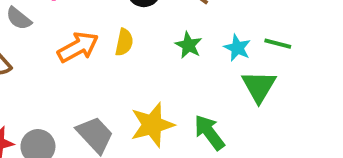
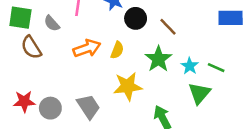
green star: (189, 45) -> (158, 59), size x1.5
yellow star: (152, 125) -> (128, 86), moved

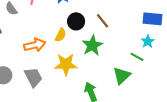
black circle: (136, 18) -> (76, 21), moved
orange arrow: (87, 48) -> (35, 45), moved
cyan star: (190, 66) -> (148, 41), moved

